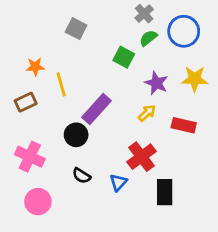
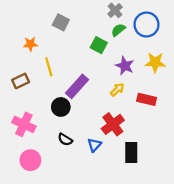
orange star: (35, 67) -> (30, 44), moved

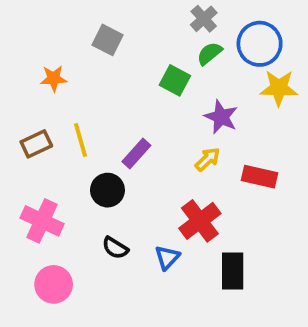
yellow star: (155, 62) -> (279, 88), moved
yellow line: (49, 67) -> (81, 140), moved
purple rectangle: (77, 86) -> (136, 154), size x0.7

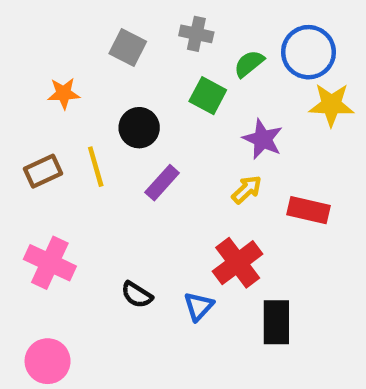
gray cross: (204, 19) -> (196, 34), moved, turned -36
black circle: (107, 190) -> (139, 128), moved
pink circle: (54, 284) -> (48, 361), moved

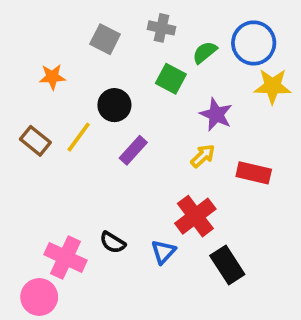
yellow line: (96, 167) -> (79, 137), turned 52
brown rectangle: (43, 171) -> (35, 141), turned 64
pink cross: (50, 263) -> (66, 257), moved
black rectangle: (276, 322) -> (227, 265), turned -33

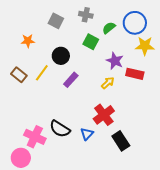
red rectangle: (254, 173) -> (135, 74), moved
black semicircle: (113, 242) -> (60, 129), size x1.5

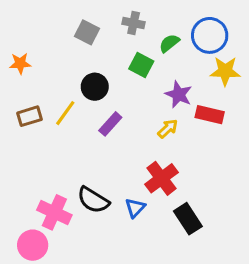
orange star: (28, 41) -> (20, 63), moved
brown rectangle: (19, 75) -> (30, 116), turned -56

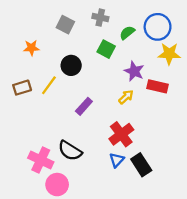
orange star: (20, 63) -> (31, 48), moved
purple rectangle: (110, 124) -> (84, 106), moved
blue triangle: (135, 208) -> (117, 160), moved
pink circle: (33, 245) -> (57, 185), moved

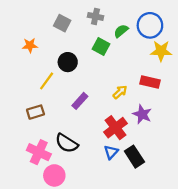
purple star: (134, 71) -> (142, 114), moved
brown rectangle: (22, 88) -> (35, 112), moved

